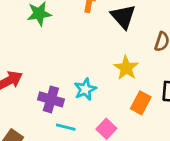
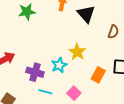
yellow star: (126, 68) -> (77, 52), moved

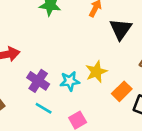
orange rectangle: (98, 75) -> (122, 91), moved

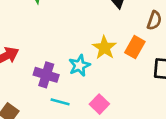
orange rectangle: (122, 91) -> (135, 47), moved

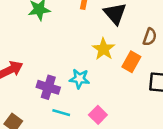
yellow star: (104, 48) -> (104, 49), moved
cyan star: (79, 65) -> (79, 79), turned 30

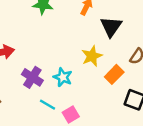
cyan line: (61, 113) -> (48, 105), moved

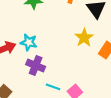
cyan star: (63, 77) -> (29, 42), moved

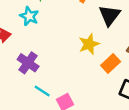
cyan star: (29, 42) -> (29, 16), moved

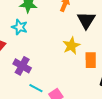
orange rectangle: (111, 64) -> (91, 60), turned -42

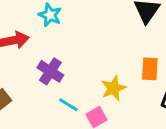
yellow star: (71, 46) -> (113, 88), moved

